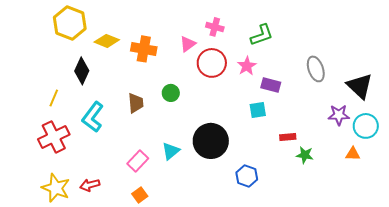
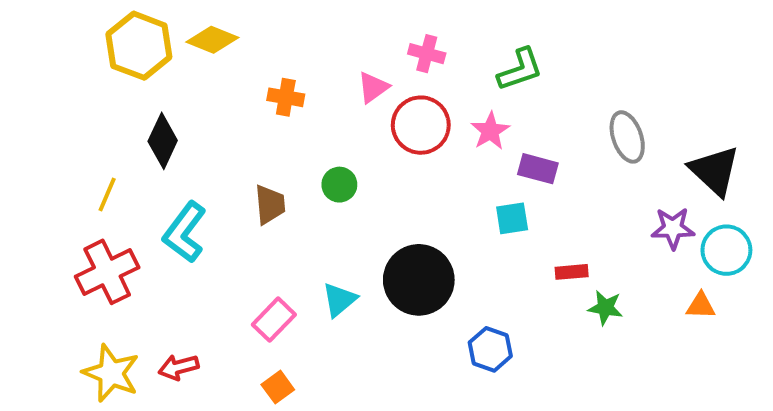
yellow diamond: (107, 41) -> (212, 40), moved
orange cross: (144, 49) -> (286, 97), size x0.7

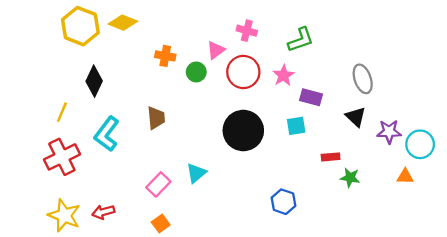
black triangle: (715, 171) -> (356, 117), moved, size x0.7
green circle: (339, 185) -> (196, 72), moved
black circle: (419, 280) -> (243, 131), moved

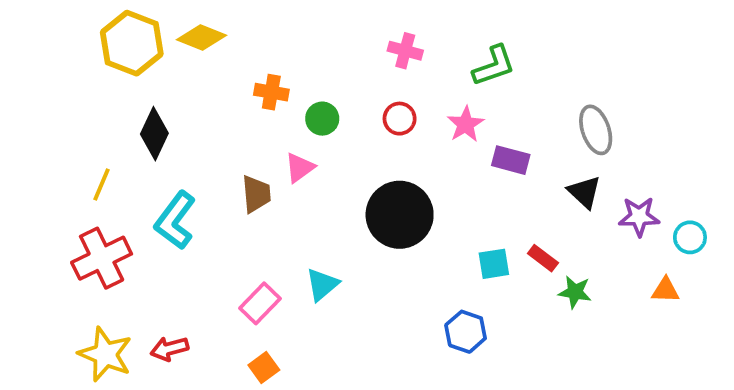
pink triangle: (216, 50) -> (300, 168), moved
red circle: (243, 72) -> (400, 119), size x0.6
cyan square: (296, 126) -> (494, 264), moved
cyan circle: (420, 144) -> (690, 237), size x0.7
red rectangle: (331, 157) -> (543, 258), turned 42

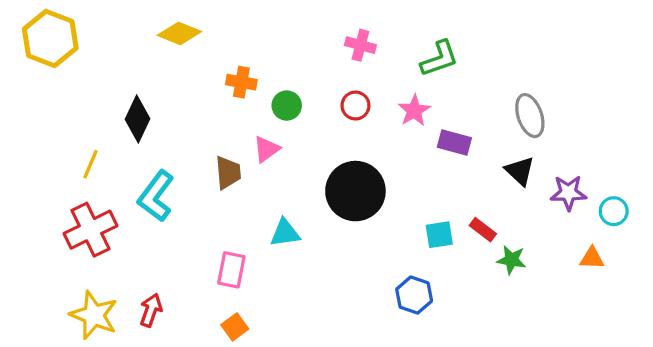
yellow hexagon: (132, 43) -> (50, 38), moved
cyan triangle: (322, 285) -> (285, 233), moved, turned 32
pink rectangle: (260, 303) -> (231, 270), turned -33
red arrow: (169, 349) -> (151, 310), turned 124

